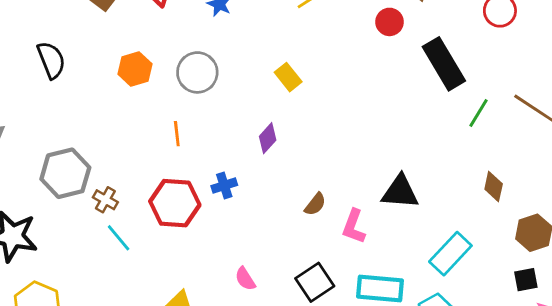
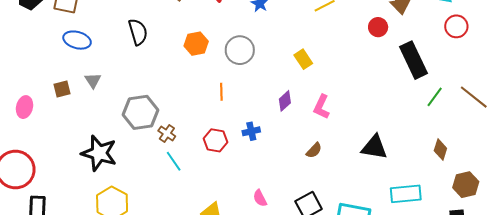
red hexagon: (175, 203) -> (215, 140), size x0.7
pink L-shape: (354, 226) -> (321, 107), moved
cyan rectangle: (450, 254) -> (406, 194), turned 36

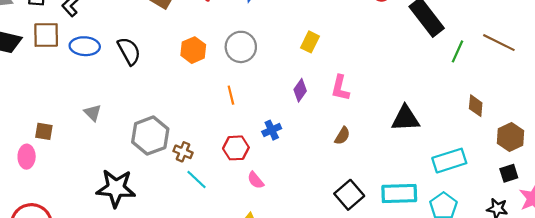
blue ellipse: (77, 40) -> (85, 46), moved
yellow rectangle: (303, 59) -> (310, 42), turned 72
brown square: (62, 89) -> (44, 131), moved, turned 36
pink semicircle: (260, 198) -> (256, 180), moved

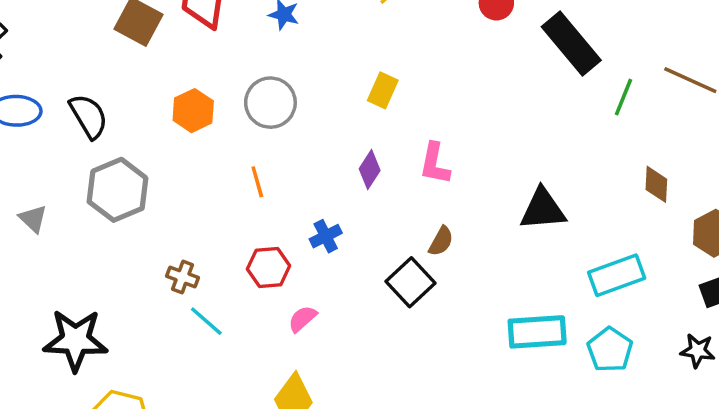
gray hexagon: (150, 136) -> (117, 190), moved
pink semicircle: (256, 180) -> (302, 319), turned 90
black square: (349, 195) -> (411, 282), moved

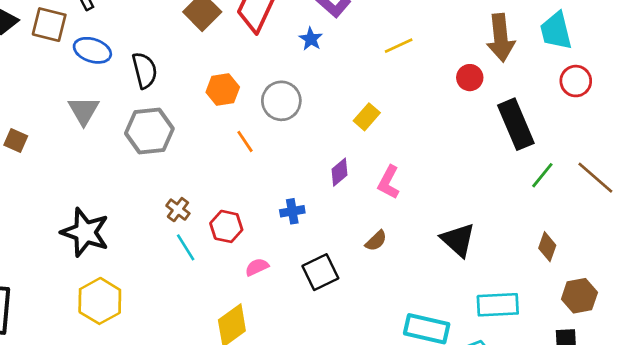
orange line: (257, 182) -> (245, 141), moved, turned -35
black triangle: (543, 209) -> (458, 240), turned 30
gray triangle: (33, 219) -> (84, 111), moved, size x1.4
red hexagon: (269, 267) -> (226, 226), moved
black square: (411, 282) -> (320, 272), moved

